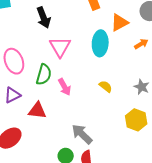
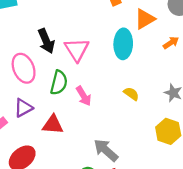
black arrow: (44, 18) -> (46, 41), moved

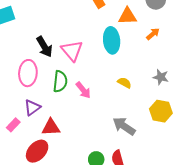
orange triangle: (145, 19) -> (127, 16), turned 36
pink ellipse: (24, 68) -> (28, 73), turned 35
red triangle: (53, 125) -> (51, 127), moved
gray arrow: (106, 150) -> (124, 126), moved

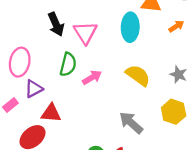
pink ellipse: (28, 73) -> (20, 62), moved
yellow semicircle: (124, 83) -> (138, 75), size x1.6
pink arrow: (83, 90) -> (92, 77), turned -90

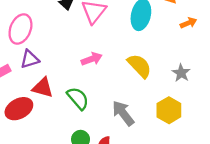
green semicircle: (68, 64) -> (78, 98), moved, turned -65

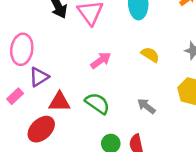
yellow semicircle: (139, 66) -> (150, 55), size x0.7
gray arrow: (123, 113) -> (146, 106), size x0.7

